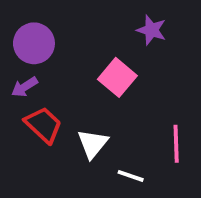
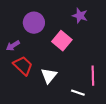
purple circle: (34, 43) -> (34, 23), moved
white line: (131, 176) -> (78, 93), moved

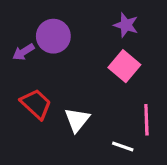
pink square: (62, 41) -> (124, 66), moved
purple arrow: (13, 46) -> (23, 52), moved

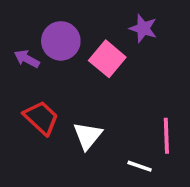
purple arrow: (23, 52) -> (27, 59), turned 60
pink square: (124, 66) -> (107, 59), moved

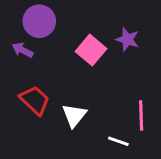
purple star: (143, 28) -> (127, 39), moved
purple circle: (61, 41) -> (39, 21), moved

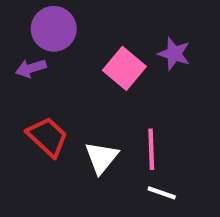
purple arrow: (23, 50) -> (31, 68), turned -45
pink line: (141, 115) -> (151, 149), moved

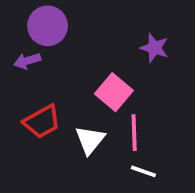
pink square: (124, 68) -> (114, 92), moved
red trapezoid: (47, 137) -> (42, 122), turned 108

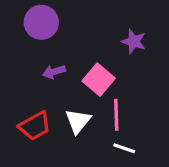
purple arrow: (27, 61) -> (54, 72), moved
red trapezoid: (42, 122) -> (35, 126), moved

